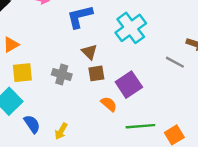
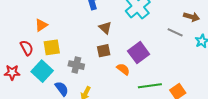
brown square: (96, 73) -> (104, 51), moved
gray cross: (62, 74) -> (76, 65), moved

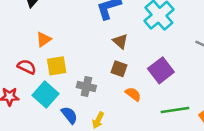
red semicircle: (27, 48) -> (27, 67), turned -35
brown square: (104, 51) -> (119, 69), turned 32
orange semicircle: (123, 69) -> (133, 94), moved

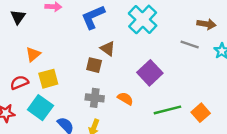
red semicircle: (27, 67) -> (19, 83), turned -42
brown square: (119, 69) -> (94, 65), moved
gray cross: (86, 86) -> (95, 98), moved

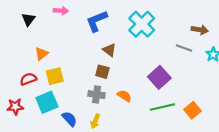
brown square: (94, 65) -> (102, 72), moved
purple square: (150, 73) -> (159, 77), moved
cyan square: (40, 108) -> (47, 102), turned 30

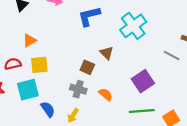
brown triangle: (109, 50) -> (107, 53), moved

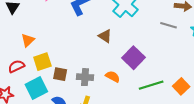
brown square: (87, 67) -> (60, 74), moved
purple square: (143, 81) -> (134, 58), moved

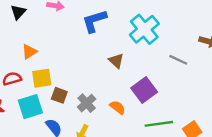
gray line: (169, 25) -> (178, 60), moved
gray cross: (85, 77) -> (87, 103), turned 35

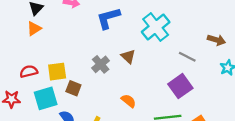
orange triangle: (29, 52) -> (34, 28), moved
purple square: (144, 90) -> (180, 86), moved
gray cross: (87, 103) -> (101, 64), moved

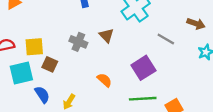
gray cross: (101, 64) -> (78, 42), turned -30
purple square: (180, 86) -> (143, 68), moved

